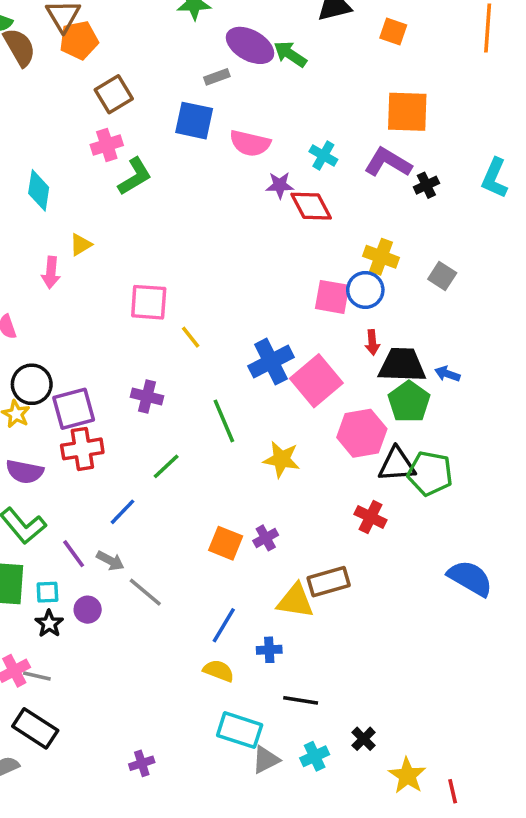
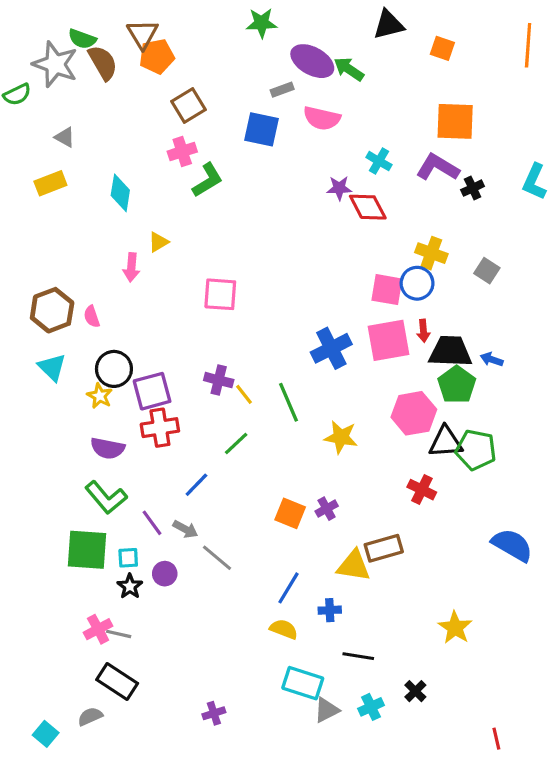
pink semicircle: (250, 143) -> (322, 118), moved
yellow line: (191, 337) -> (244, 394), moved
pink square: (316, 381) -> (388, 340), moved, turned 30
yellow star: (407, 776) -> (455, 628), moved

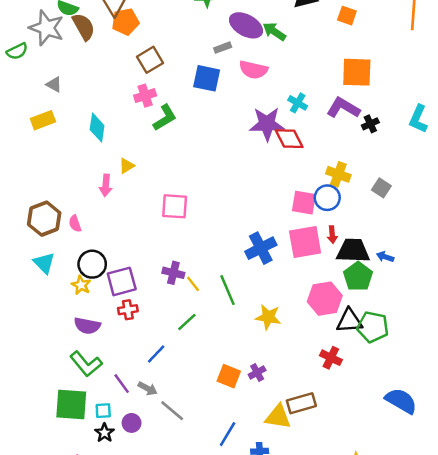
purple star: (339, 188) -> (267, 124), size x1.8
red cross: (160, 428) -> (128, 310), size x0.7

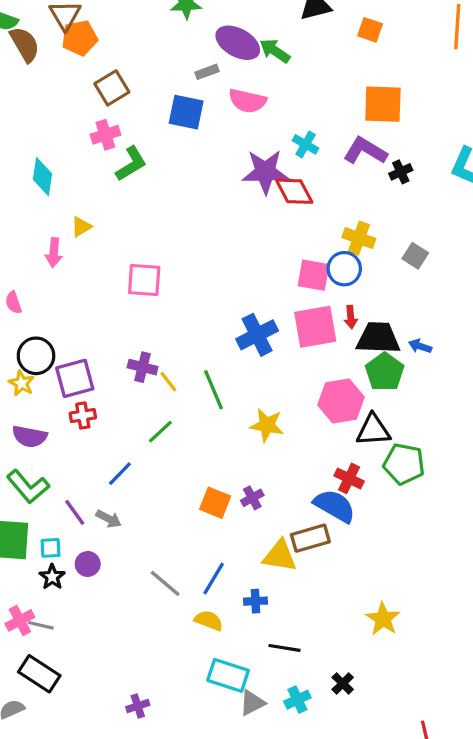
green pentagon: (373, 327) -> (404, 464), moved
blue semicircle: (401, 401) -> (335, 506), moved
gray line: (172, 411) -> (165, 583), moved

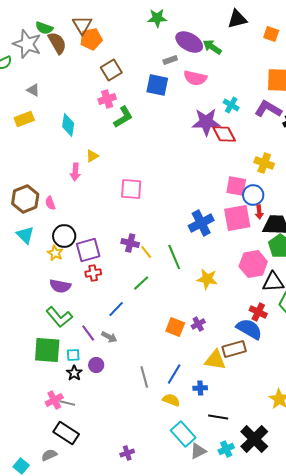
blue circle: (344, 269) -> (253, 195), moved
gray line: (165, 583) -> (144, 377), turned 35
cyan rectangle: (228, 675) -> (183, 434), turned 30
black cross: (343, 683) -> (254, 439), size x2.0

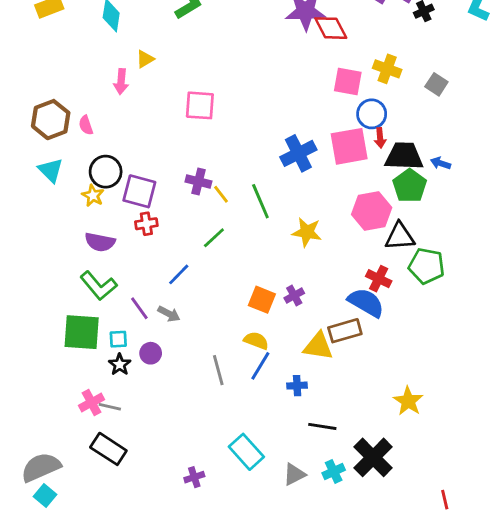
pink square: (236, 186) -> (348, 82), moved
purple square: (88, 250) -> (139, 191), turned 30
yellow semicircle: (171, 400) -> (256, 341), moved
cyan rectangle: (183, 434) -> (246, 452), moved
gray semicircle: (49, 455) -> (41, 467), moved, size x1.8

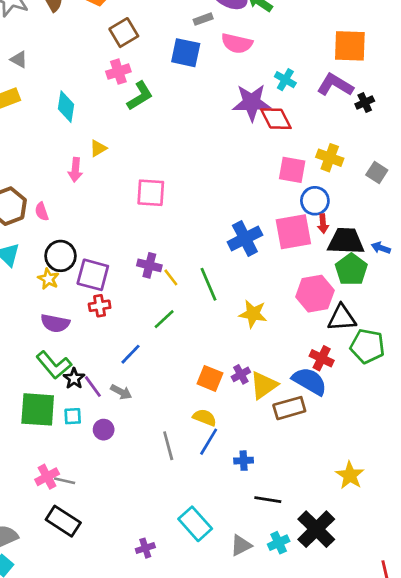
yellow triangle: (318, 346) -> (264, 385), moved, turned -44
black star: (120, 364) -> (74, 378), moved

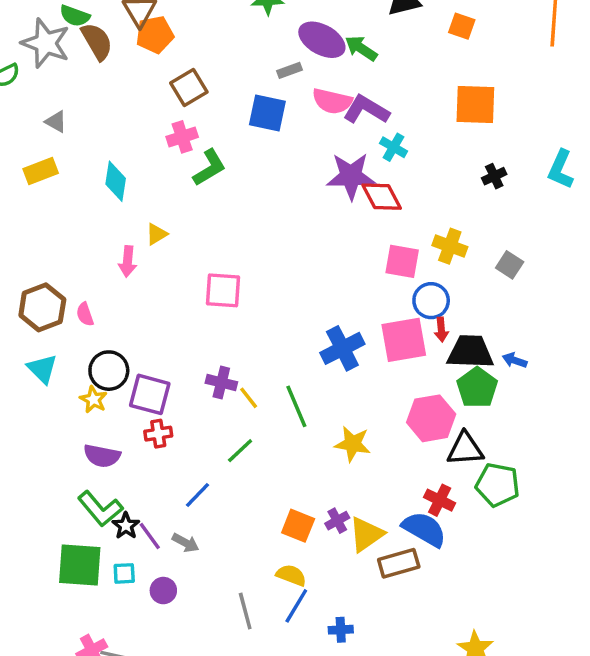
purple L-shape: (335, 85) -> (366, 110), moved

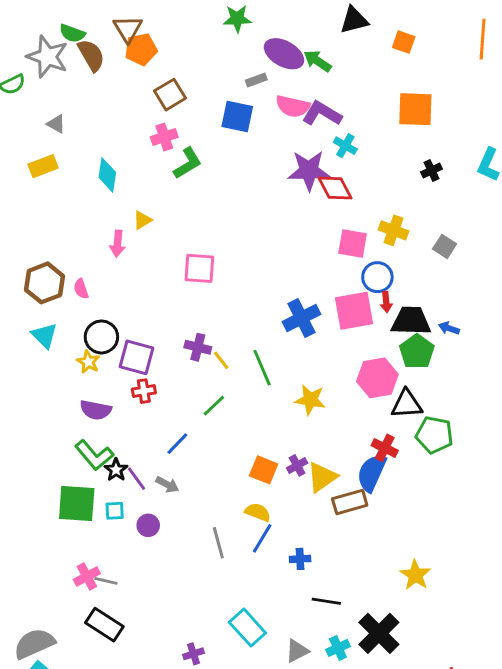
blue semicircle: (424, 529) -> (372, 473), turned -96

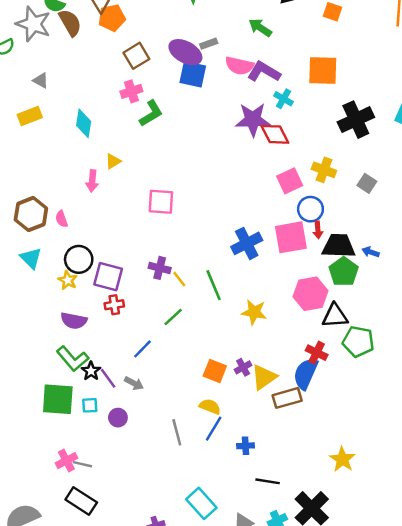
purple ellipse: (284, 54) -> (185, 52), moved
orange square: (415, 109) -> (323, 71), moved
black cross: (431, 171) -> (356, 120), size x2.0
pink square: (353, 244) -> (290, 181), turned -35

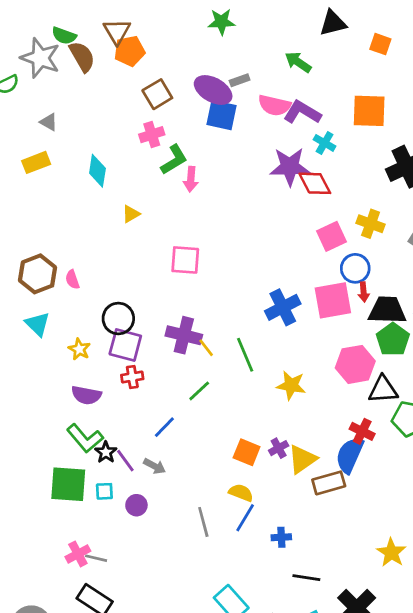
pink arrow: (92, 181) -> (191, 179), moved
black circle: (79, 259) -> (118, 318), moved
purple cross: (160, 268) -> (184, 335), size x1.4

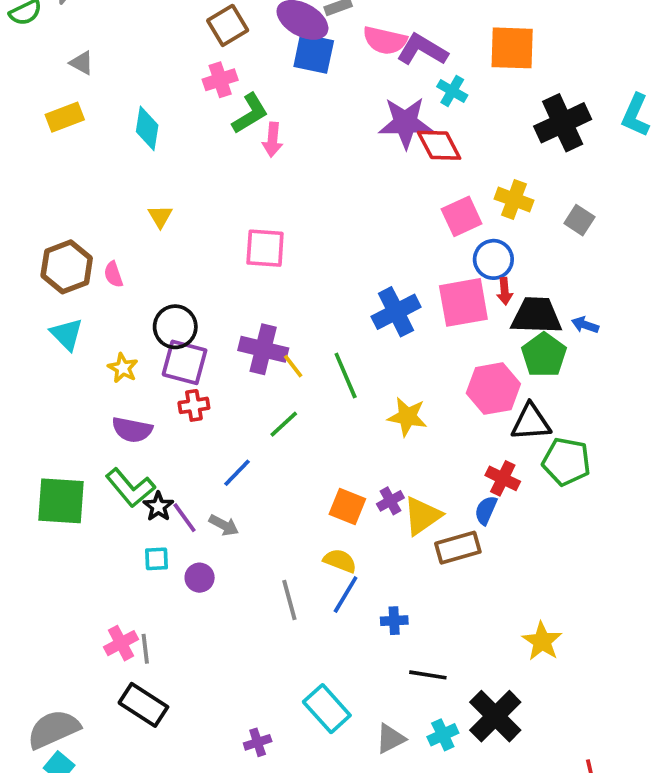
yellow triangle: (131, 214) -> (160, 216), moved, turned -30
blue semicircle: (350, 455) -> (486, 510), size x0.6
green square: (68, 484) -> (61, 501), moved
gray line: (96, 558) -> (145, 649), turned 70

